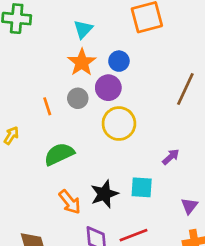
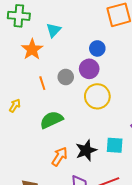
cyan triangle: (83, 29) -> (53, 30), moved
orange star: (82, 62) -> (32, 49), moved
orange arrow: (70, 202) -> (60, 157), turned -108

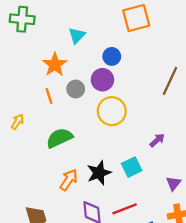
cyan triangle: (53, 30) -> (77, 35), moved
orange star: (32, 49) -> (55, 65), moved
cyan square: (115, 145) -> (132, 167), turned -30

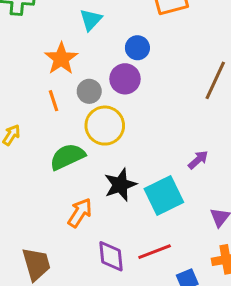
yellow circle: (112, 111) -> (105, 126), moved
cyan square: (132, 167) -> (164, 196), size x1.4
black star: (99, 173) -> (120, 185), moved

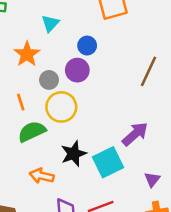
orange line: (53, 101) -> (21, 102), moved
purple arrow: (198, 160) -> (135, 134), size x1.6
orange arrow: (80, 213) -> (42, 176), turned -110

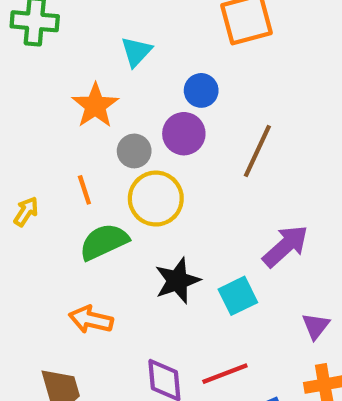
brown line: (149, 71) -> (257, 151), moved
cyan square: (108, 162) -> (238, 296), size x0.7
orange arrow: (42, 176) -> (91, 320), moved

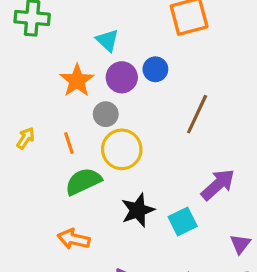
cyan triangle: (136, 52) -> (107, 40), turned -30
purple circle: (184, 134) -> (122, 77), moved
yellow arrow: (26, 212) -> (26, 138), moved

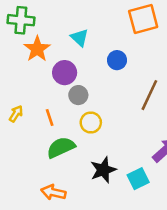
purple circle: (122, 77) -> (65, 73), moved
orange star: (77, 80) -> (37, 49), moved
yellow circle: (122, 149) -> (91, 122), size x0.7

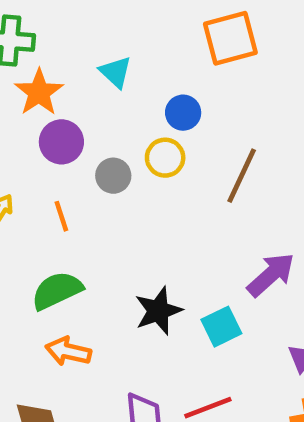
purple circle: (65, 73) -> (61, 142), moved
yellow circle: (91, 122) -> (165, 158), moved
green semicircle: (61, 147) -> (57, 291), moved

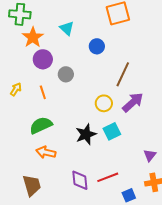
yellow circle: (165, 158) -> (104, 103), moved
purple arrow: (271, 275) -> (133, 102), moved
cyan square: (221, 327) -> (112, 131), moved

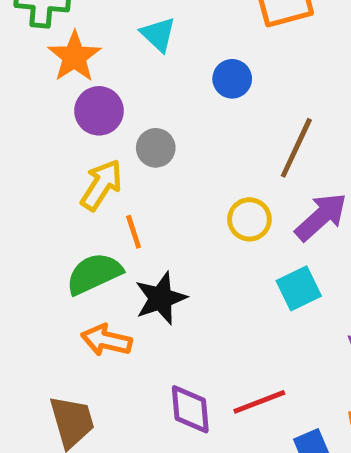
yellow arrow: (16, 89) -> (101, 185), moved, size x1.5
orange line: (43, 92) -> (134, 232), moved
cyan square: (112, 131) -> (299, 288), moved
black star: (86, 134) -> (161, 298), moved

